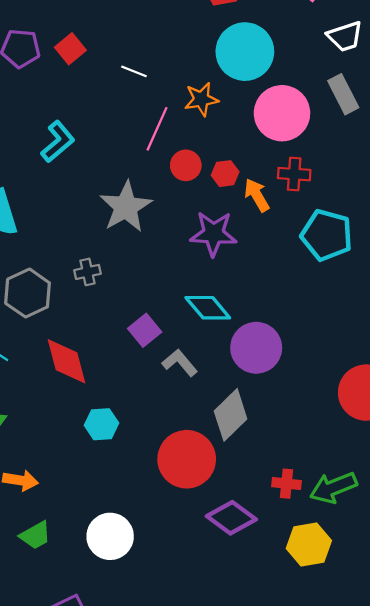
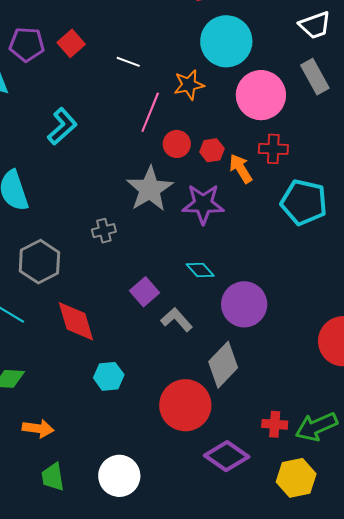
gray star: (126, 207) -> (150, 189), moved
gray cross: (88, 272) -> (104, 231), moved
cyan diamond: (208, 308) -> (200, 270), size x0.7
green trapezoid: (35, 535) -> (53, 477), turned 112

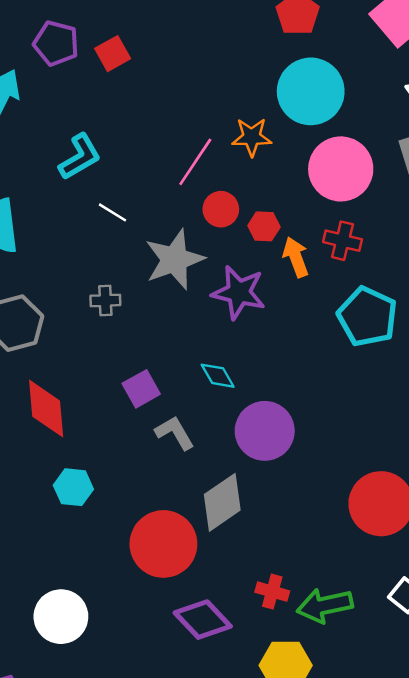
white line: (128, 62) -> (113, 212), moved

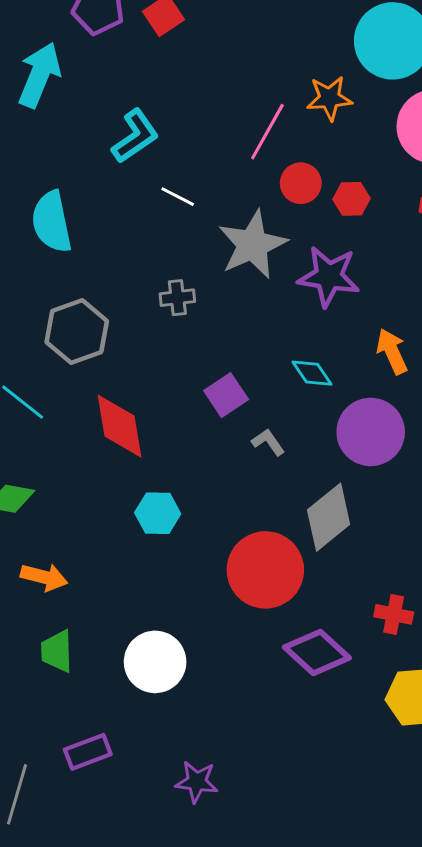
orange arrow: (296, 257) -> (392, 351), moved
gray L-shape: (175, 433) -> (268, 442), size x0.7

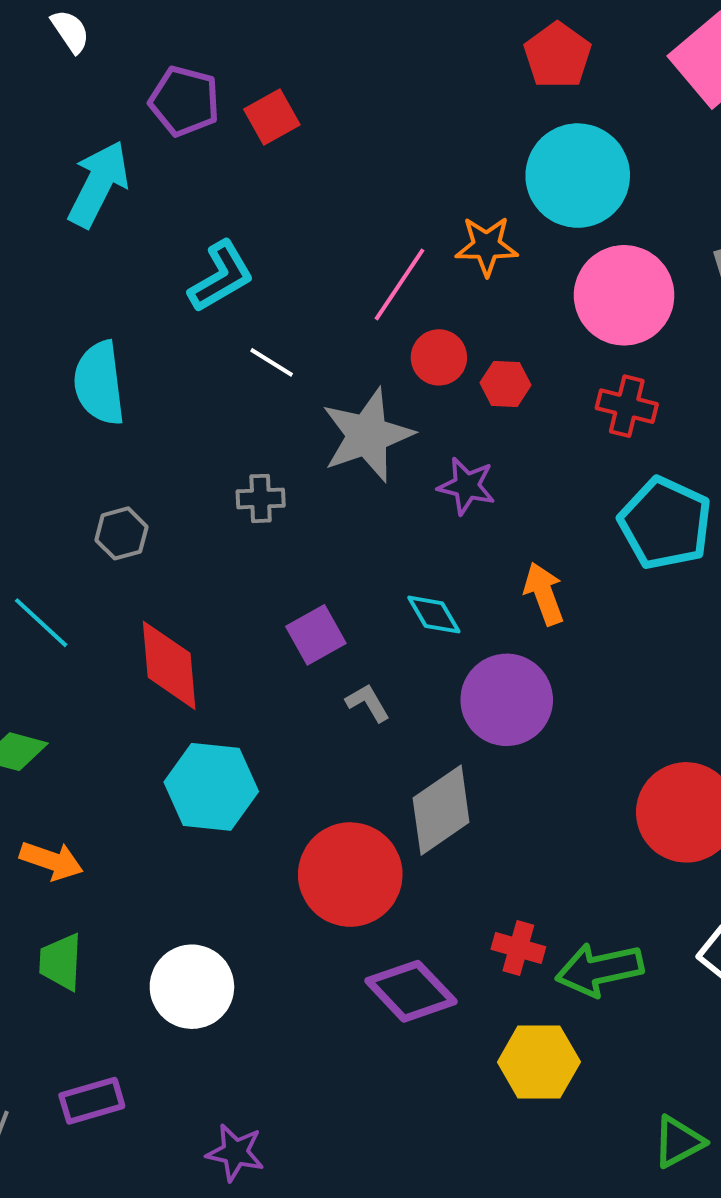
purple star: (329, 276) -> (467, 486), size x0.7
gray hexagon: (77, 332) -> (121, 533), size x0.6
cyan hexagon: (158, 513) -> (211, 787), size x1.5

